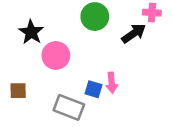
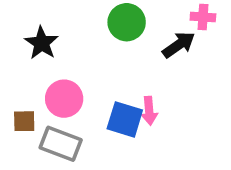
pink circle: (56, 55) -> (64, 99), moved
blue square: (93, 89) -> (125, 119), size x1.5
gray rectangle: (69, 107) -> (61, 144), moved

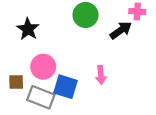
blue square: (125, 119) -> (66, 87), moved

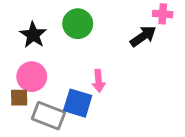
green circle: (86, 15) -> (78, 24), moved
pink circle: (43, 67) -> (32, 77), moved
pink arrow: (101, 75) -> (99, 81), moved

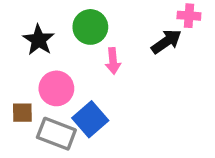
pink circle: (32, 77) -> (56, 88), moved
pink arrow: (99, 81) -> (113, 61), moved
blue square: (78, 103) -> (90, 119), turned 32

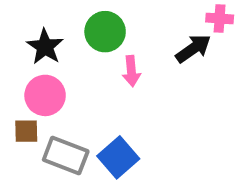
pink circle: (56, 88) -> (45, 95), moved
blue square: (90, 119) -> (118, 157), moved

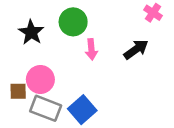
pink cross: (220, 18) -> (153, 13), turned 30
black arrow: (193, 49) -> (136, 49), moved
pink circle: (45, 95) -> (40, 79), moved

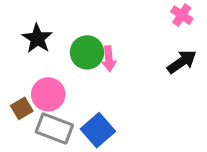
green circle: (73, 22) -> (87, 52), moved
black arrow: (136, 49) -> (182, 62), moved
brown square: (18, 91) -> (22, 108), turned -30

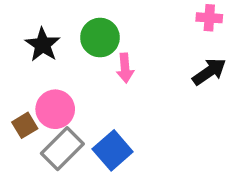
pink cross: (182, 15) -> (209, 18), turned -30
green circle: (87, 52) -> (100, 38), moved
gray rectangle: (54, 129) -> (62, 149), turned -66

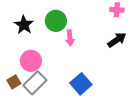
brown square: (25, 125) -> (14, 82), moved
blue square: (113, 150) -> (81, 84), moved

